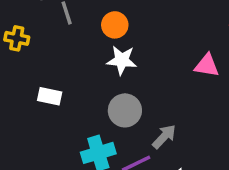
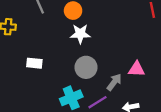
pink triangle: (207, 65) -> (136, 69), moved

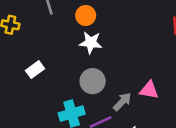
white rectangle: (34, 63) -> (35, 70), turned -49

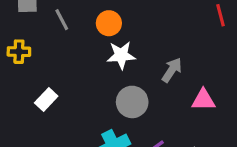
white rectangle: (35, 70) -> (46, 100), moved
gray arrow: (122, 102) -> (172, 70), moved

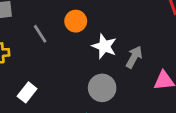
gray line: (62, 20) -> (40, 34), moved
white star: (121, 55) -> (104, 46), moved, turned 30

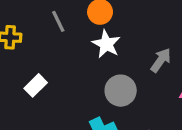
white star: (104, 46) -> (106, 44), moved

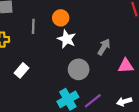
gray line: (58, 21) -> (33, 26), turned 32

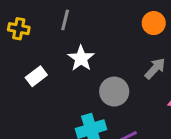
orange circle: (61, 18) -> (154, 23), moved
white star: (67, 39) -> (81, 58), moved

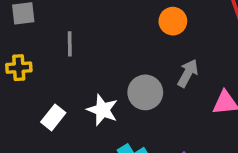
white star: (81, 58) -> (103, 110), moved
gray circle: (114, 92) -> (145, 92), moved

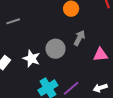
gray line: (70, 44) -> (13, 21), turned 72

